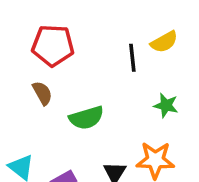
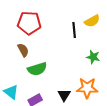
green semicircle: (86, 118) -> (37, 69), moved

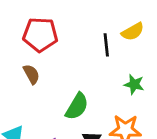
green semicircle: (37, 69) -> (77, 106), moved, turned -42

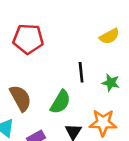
black line: (106, 45) -> (81, 72), moved
brown semicircle: (31, 74) -> (20, 98), moved, size x1.5

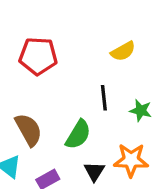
yellow semicircle: (109, 36) -> (123, 51), moved

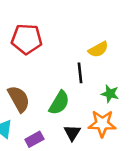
yellow semicircle: (123, 51) -> (98, 49), moved
green star: (141, 110) -> (110, 94), moved

